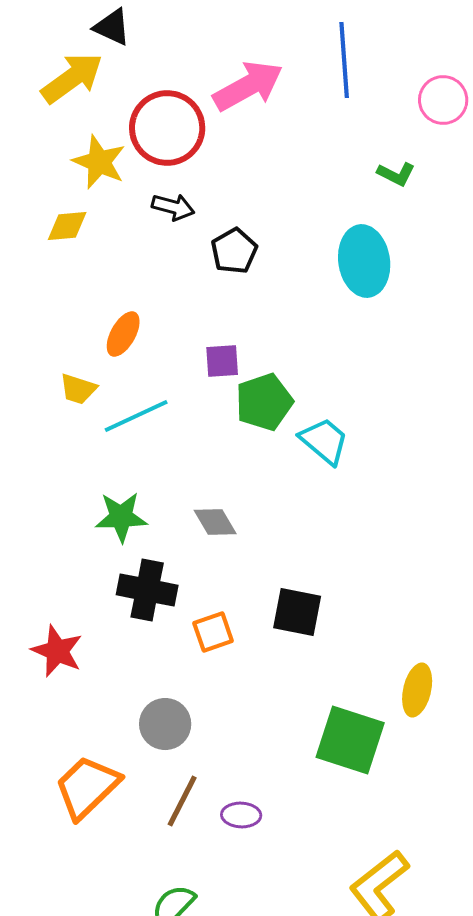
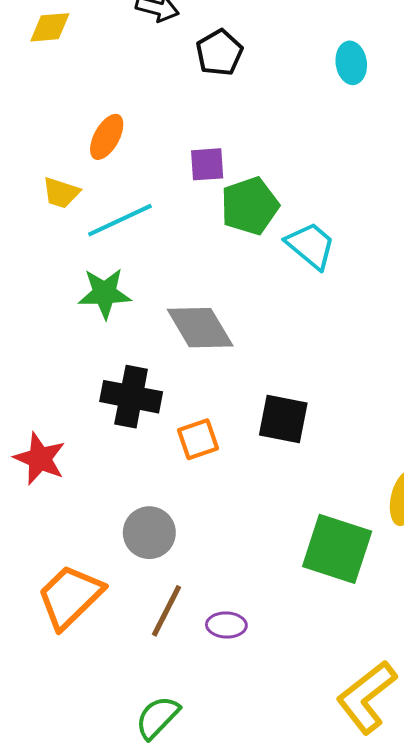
cyan ellipse: (364, 261) -> (351, 63), size x0.6
green star: (121, 517) -> (105, 293), moved
gray diamond: (215, 522) -> (200, 328), size x1.5

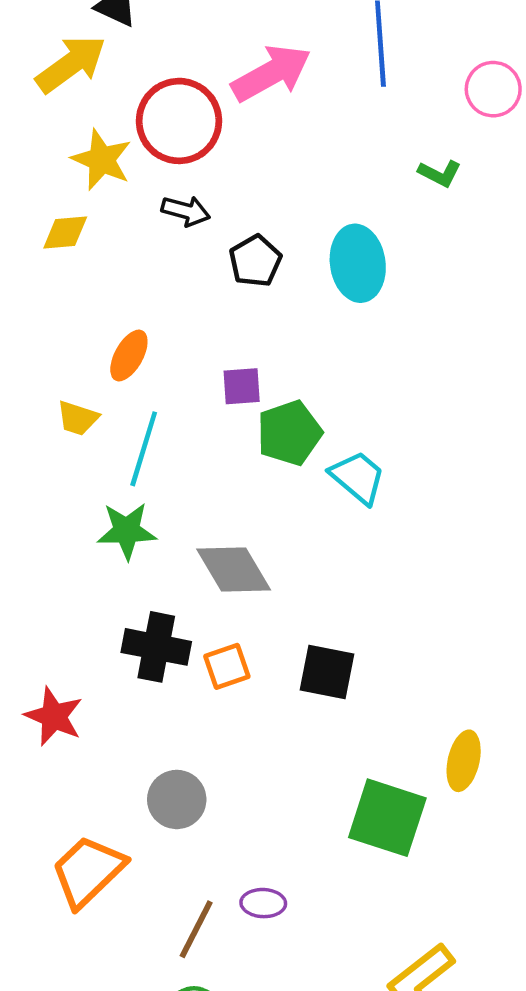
cyan ellipse: (351, 63) -> (358, 263), moved, size x1.6
cyan line: (120, 220) -> (144, 449), turned -48
orange square: (198, 439) -> (227, 666), moved
brown line: (167, 611) -> (196, 929), moved

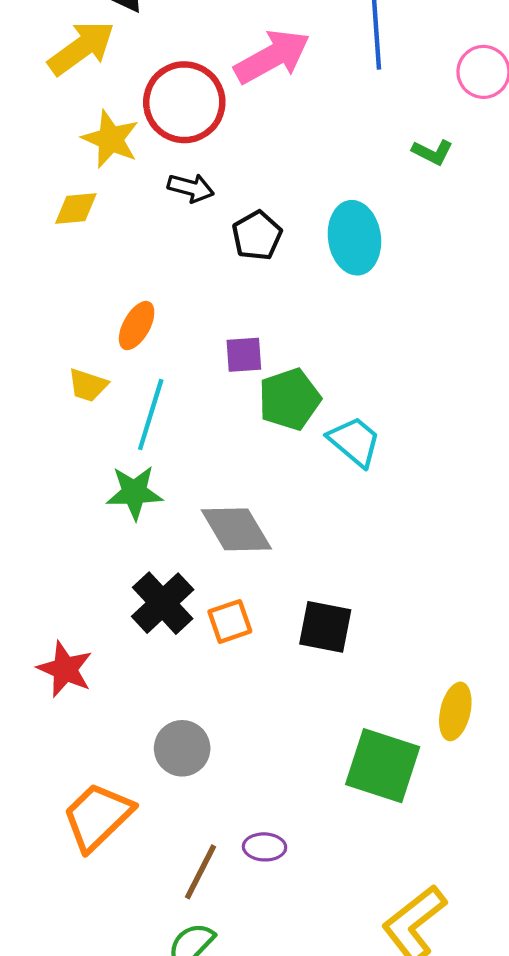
black cross: (156, 647) -> (163, 603), turned 36

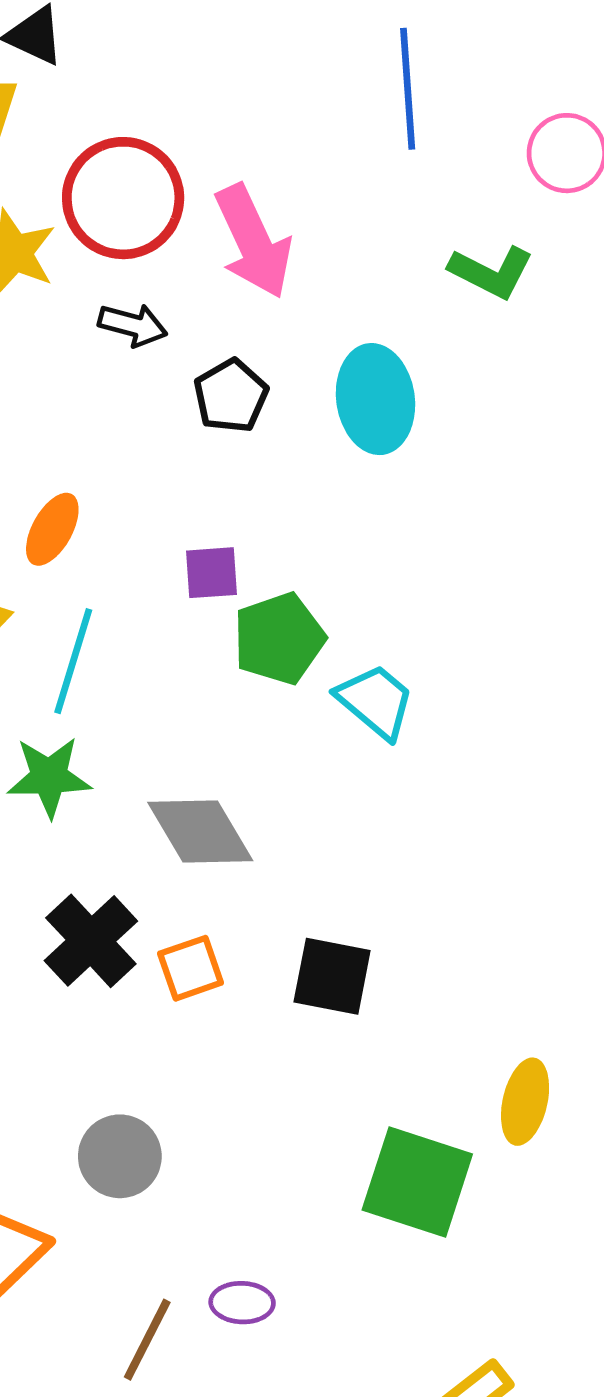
pink arrow: (272, 57) -> (253, 241), moved, turned 94
green L-shape: (433, 152) -> (491, 272), size x1.4

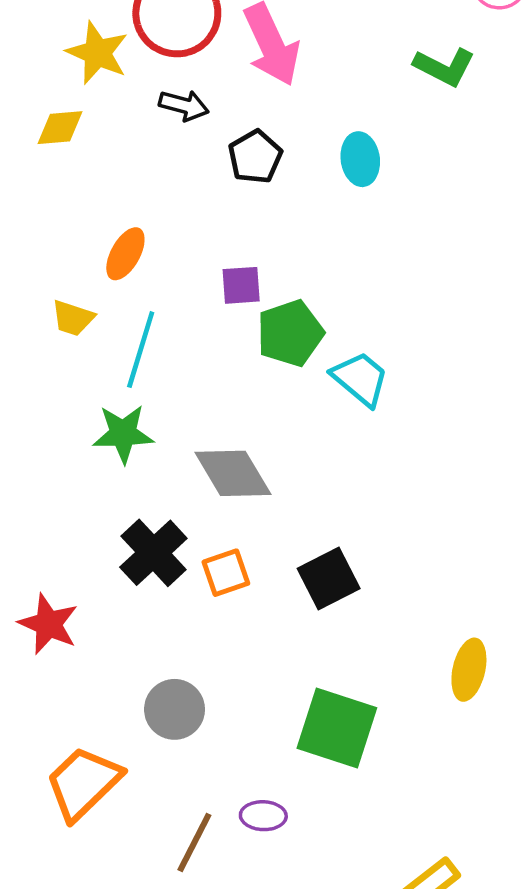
cyan ellipse: (375, 399) -> (360, 159), size x0.7
black square: (332, 976) -> (329, 579), turned -38
green square: (417, 1182) -> (337, 728), moved

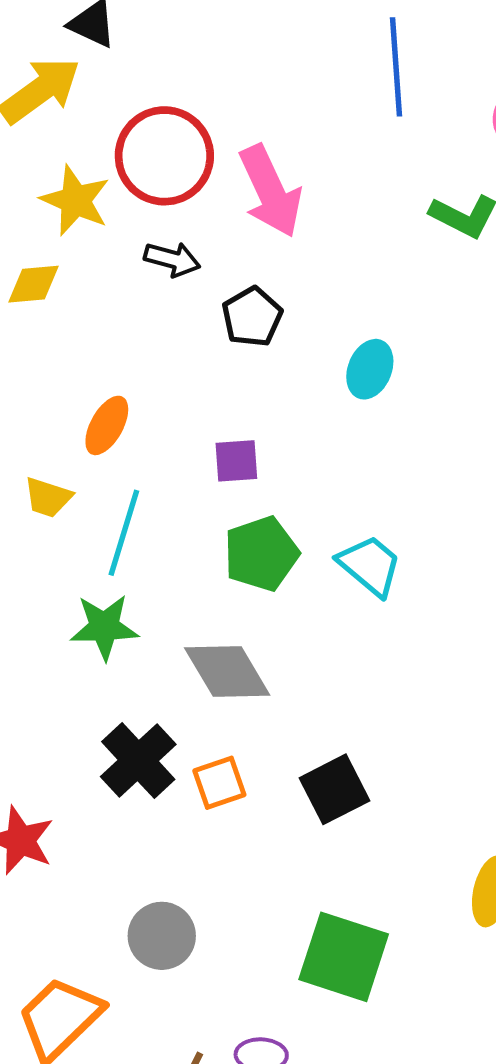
cyan ellipse: (360, 159) -> (370, 369), moved, turned 30
green pentagon: (290, 333) -> (261, 554), moved

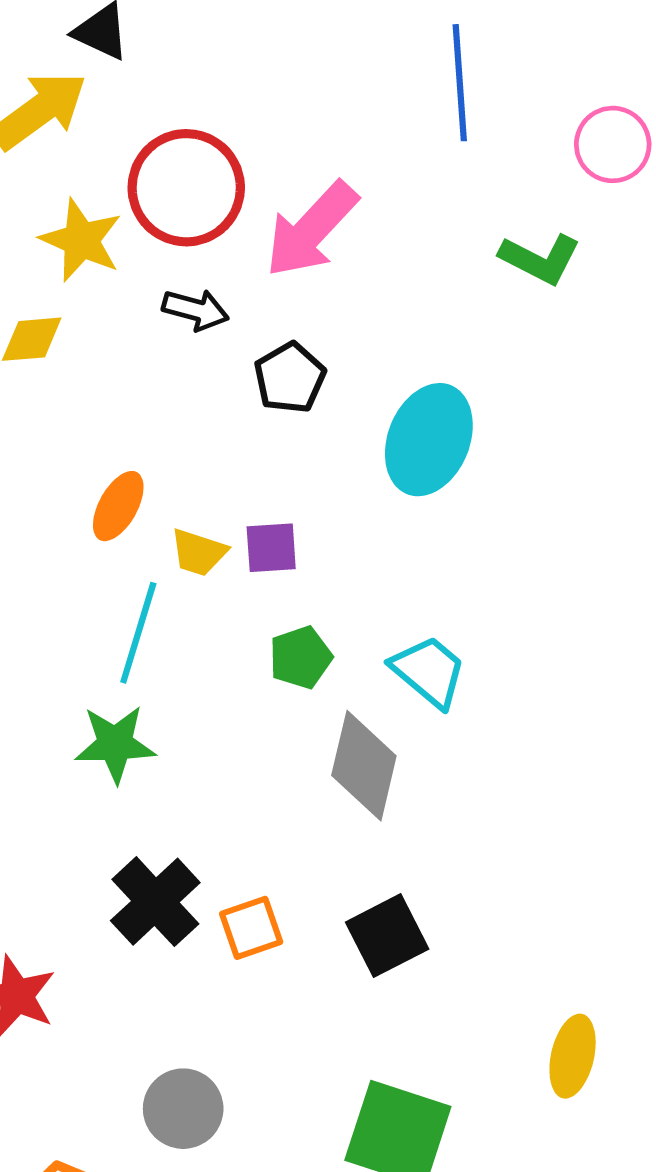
pink arrow: (270, 191) -> (311, 229), turned 68
cyan ellipse: (370, 369) -> (429, 440), size x1.6
yellow trapezoid: (48, 497) -> (199, 552), moved
green pentagon: (261, 554) -> (301, 657), size x0.7
gray diamond: (227, 671) -> (364, 766), moved, turned 44

